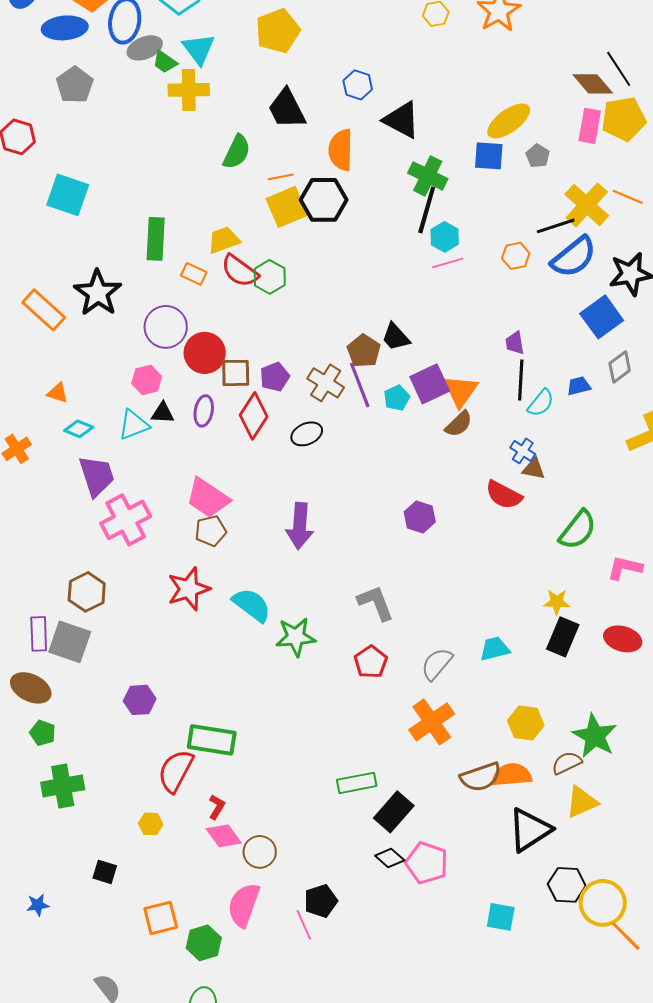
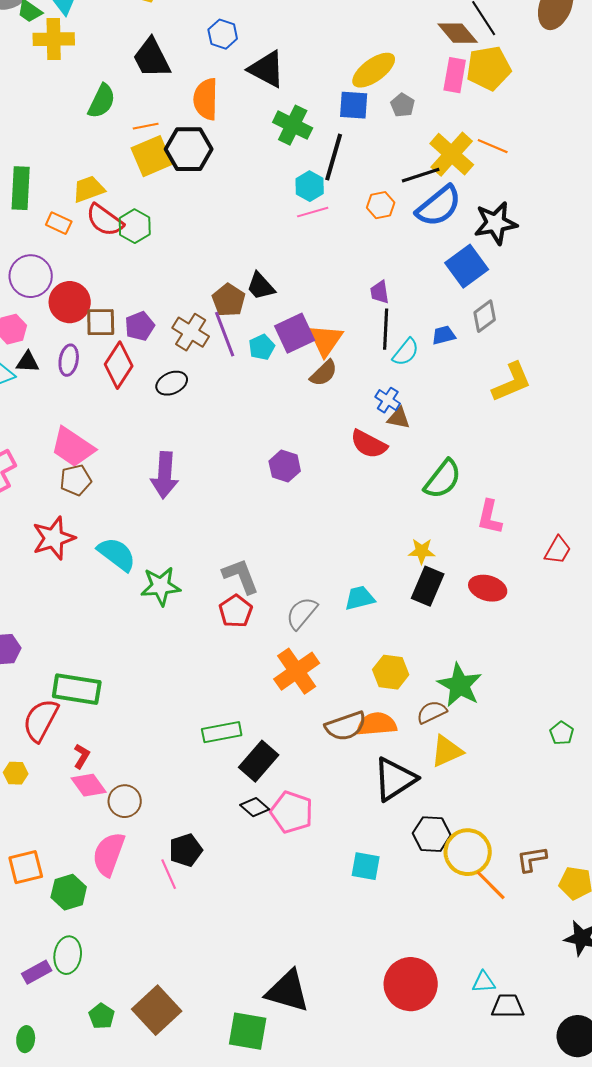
black line: (427, 210) -> (334, 157), moved
pink L-shape: (625, 568) -> (490, 517), turned -90
gray L-shape: (376, 603) -> (241, 576), moved

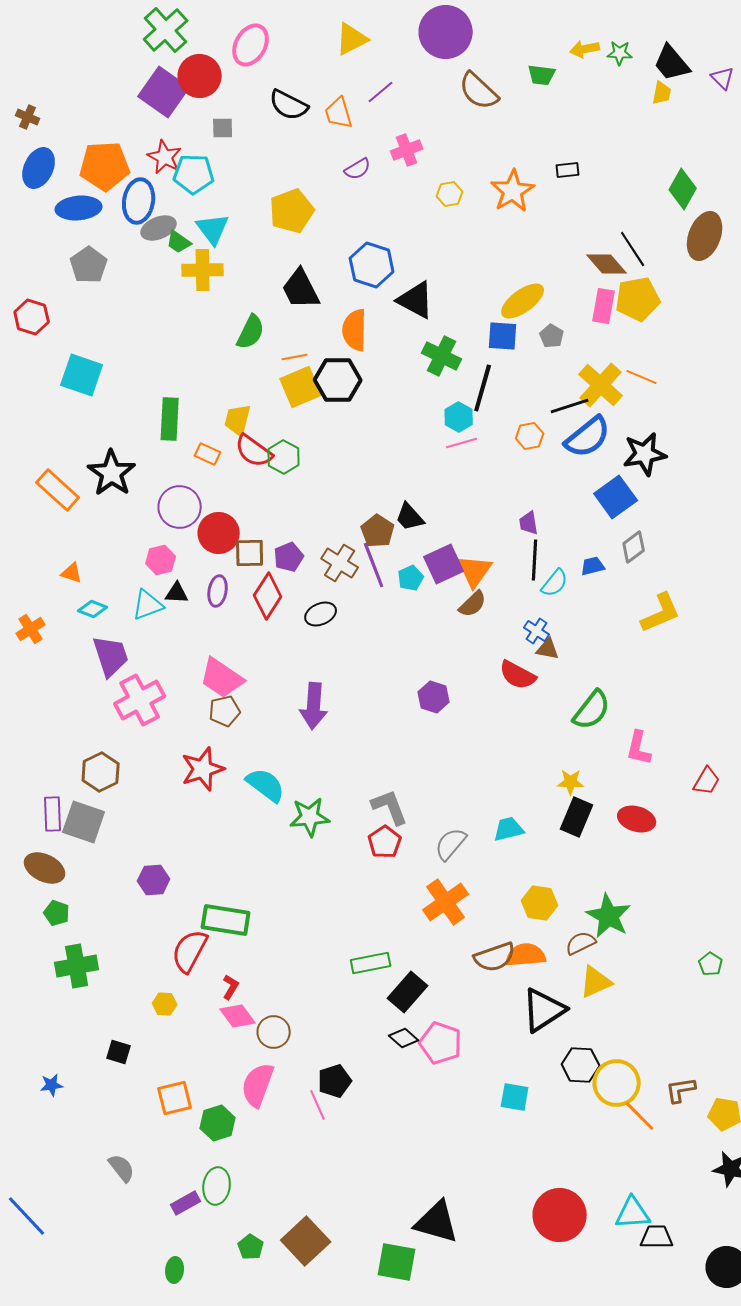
blue hexagon: (223, 34) -> (372, 265), size x1.5
yellow trapezoid: (89, 189) -> (238, 420), turned -56
cyan triangle: (484, 982) -> (633, 1213), size x1.5

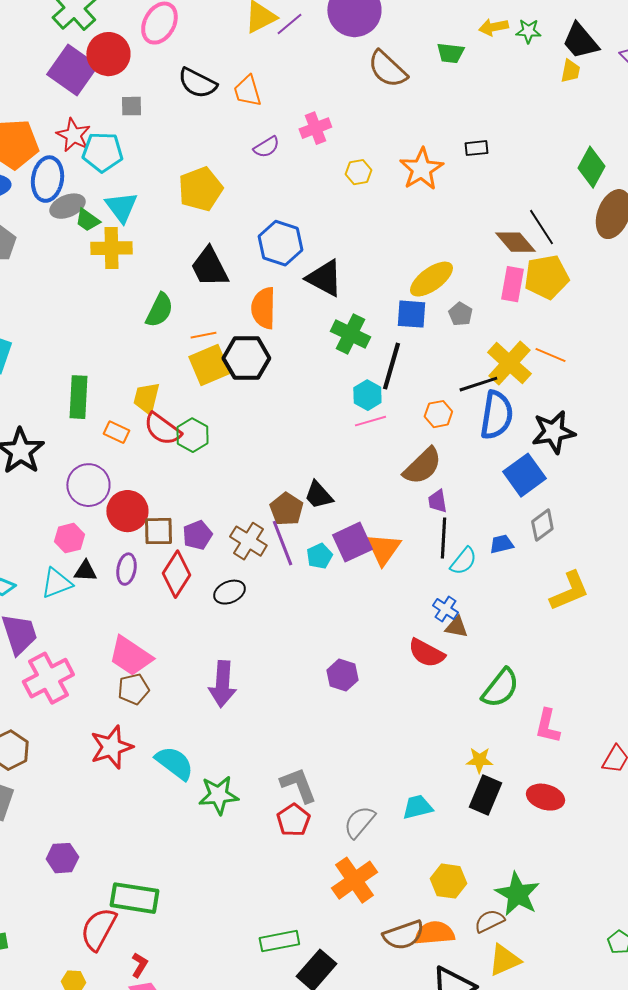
purple line: (381, 92) -> (289, 24), moved
blue semicircle: (588, 437) -> (496, 415), turned -42
brown semicircle: (473, 604) -> (422, 466), moved, size x1.4

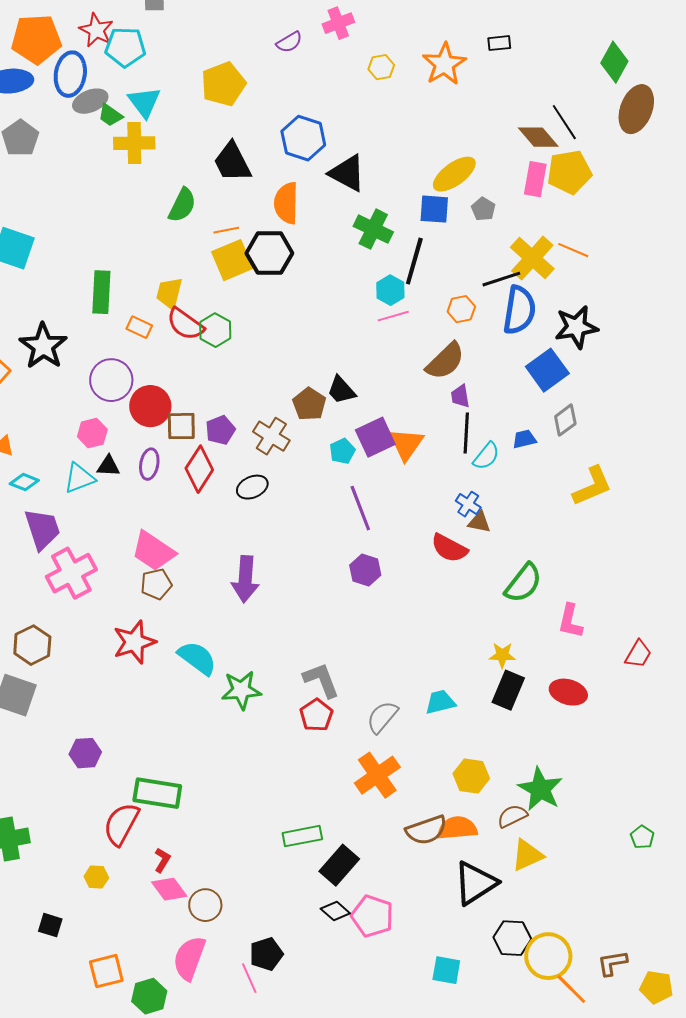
purple line: (282, 543) -> (360, 508), moved

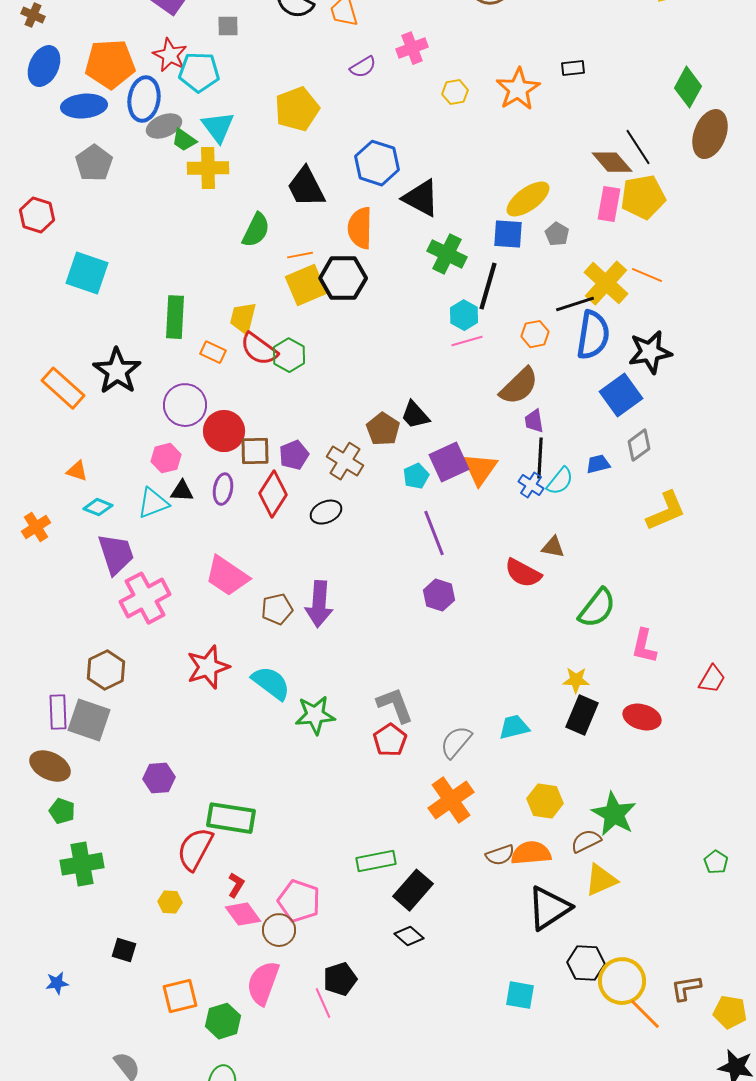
blue cross: (468, 504) -> (531, 485), moved
brown pentagon: (156, 584) -> (277, 609), moved
brown semicircle: (426, 830) -> (500, 855), size x0.7
pink pentagon: (372, 916) -> (299, 901), moved

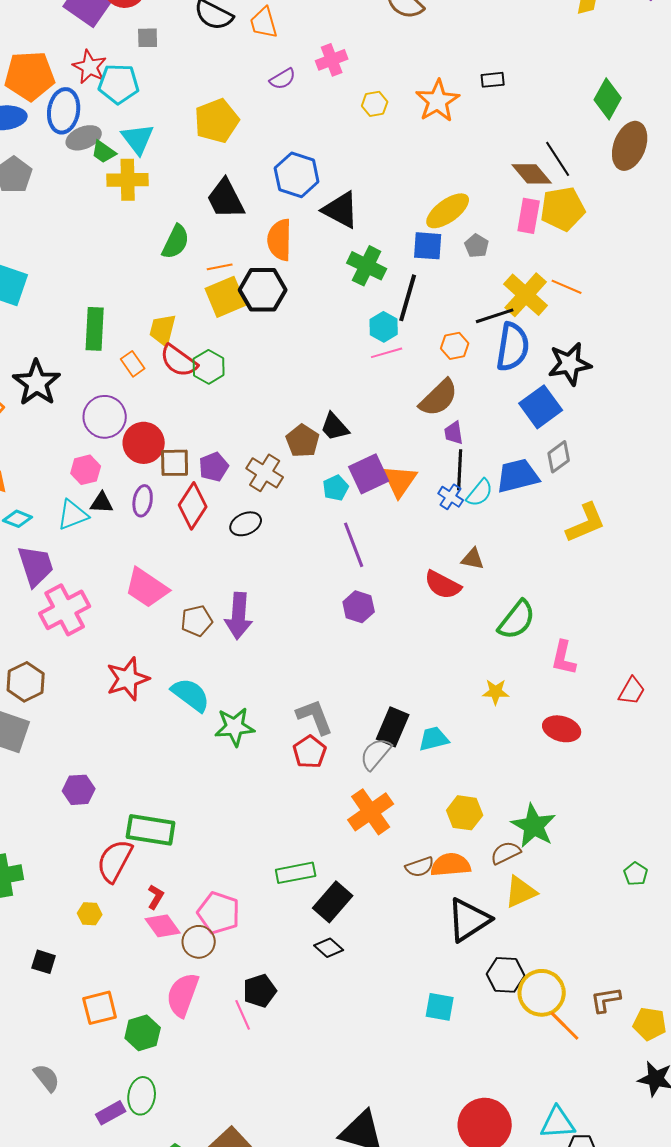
orange rectangle: (213, 352) -> (133, 364), turned 30
blue trapezoid: (598, 464) -> (518, 476), size x1.8
black rectangle: (582, 715) -> (393, 727), moved

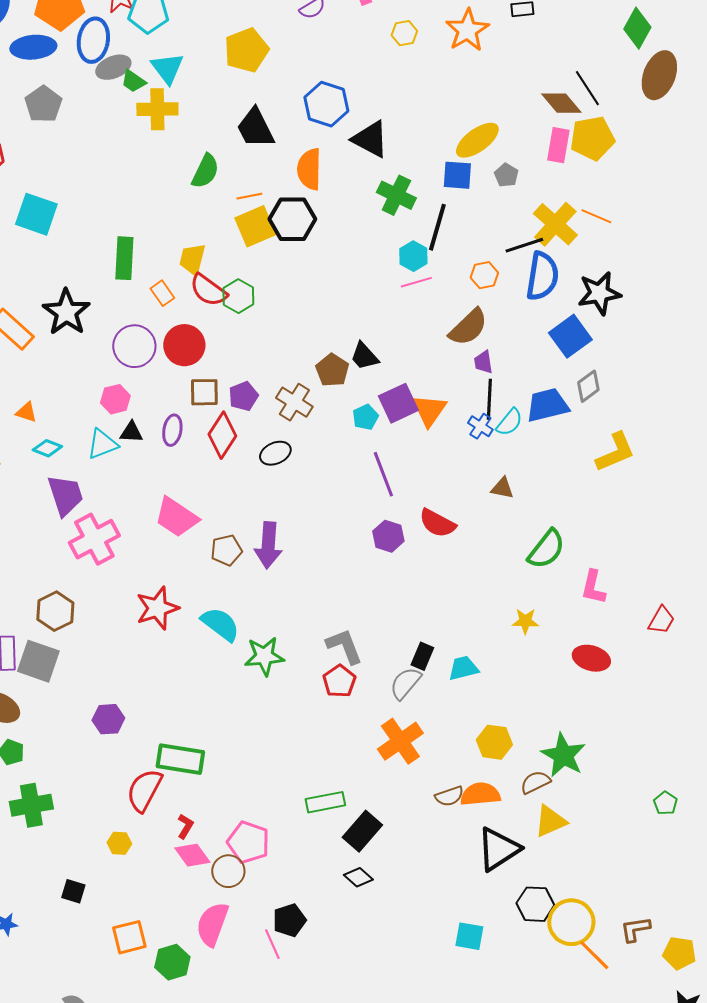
red circle: (144, 443) -> (184, 345), moved
red semicircle: (443, 585) -> (437, 523), moved
black rectangle: (393, 727) -> (422, 656), size x0.7

